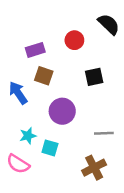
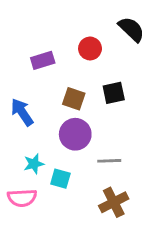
brown square: (44, 76) -> (74, 99), moved
gray line: (104, 133) -> (109, 161), moved
pink semicircle: (18, 164) -> (22, 198), turned -35

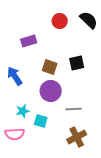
red circle: (90, 48) -> (60, 21), moved

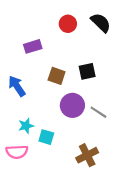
purple circle: (51, 91) -> (72, 105), moved
gray line: (74, 109) -> (98, 112), moved, turned 35

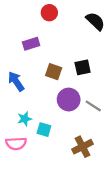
red circle: (68, 24) -> (49, 13), moved

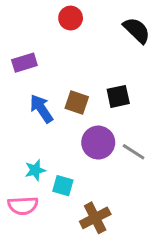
purple rectangle: (31, 44) -> (24, 63), moved
blue arrow: (16, 81) -> (41, 109), moved
brown cross: (83, 147) -> (95, 218), moved

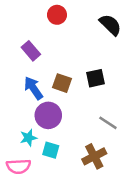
purple rectangle: (24, 63) -> (31, 51), moved, turned 66
purple circle: (98, 143) -> (48, 115), moved
brown cross: (95, 218) -> (94, 156), moved

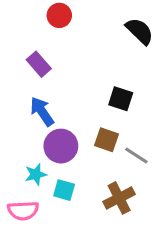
red circle: (57, 15) -> (59, 15), moved
black square: (95, 78) -> (121, 99), turned 30
brown square: (62, 83) -> (107, 140), moved

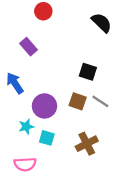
blue arrow: (42, 111) -> (15, 83), moved
gray line: (136, 155) -> (100, 101), moved
pink semicircle: (23, 211) -> (25, 164), moved

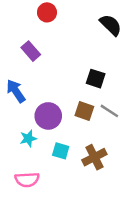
cyan square: (47, 138) -> (61, 151), moved

